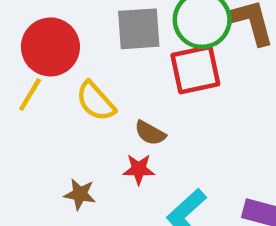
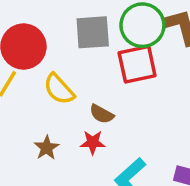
brown star: (80, 194) -> (47, 148), moved, turned 30

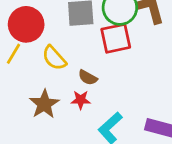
brown star: (47, 148) -> (44, 104), size x1.5

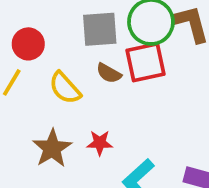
red circle: (26, 24) -> (28, 44), size x0.7
brown semicircle: (88, 78) -> (109, 73), moved

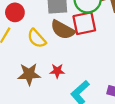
brown semicircle: (109, 73) -> (63, 30), size x1.6
brown star: (52, 148) -> (29, 74), turned 30

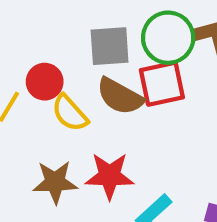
red circle: (15, 12) -> (45, 82), moved
red star: (57, 71) -> (110, 176), size x1.6

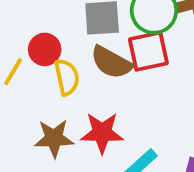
yellow semicircle: (70, 113) -> (67, 77), turned -150

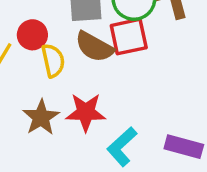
brown star: (54, 138) -> (41, 117), turned -30

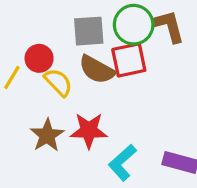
yellow semicircle: (53, 61) -> (58, 82), turned -32

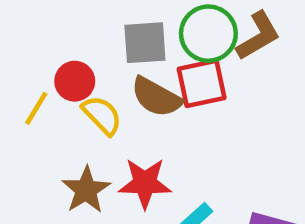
brown L-shape: (169, 26) -> (258, 36), turned 75

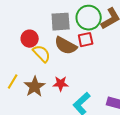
red square: (202, 83) -> (86, 40), size x0.7
yellow line: (36, 108) -> (13, 82), moved
red star: (145, 183) -> (61, 84), size x0.7

